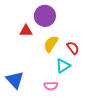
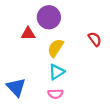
red semicircle: (73, 48) -> (95, 39), moved
cyan triangle: (63, 66) -> (57, 72), moved

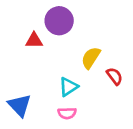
red semicircle: (95, 39) -> (115, 76), moved
yellow semicircle: (55, 48) -> (91, 58), moved

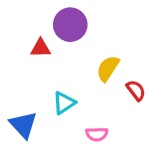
cyan triangle: (68, 87) -> (64, 103), moved
pink semicircle: (67, 113) -> (97, 134), moved

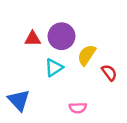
purple circle: (70, 25) -> (61, 36), moved
cyan triangle: (64, 103) -> (54, 68), moved

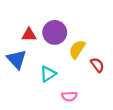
cyan triangle: (54, 68) -> (48, 74), moved
blue triangle: (19, 100) -> (17, 59), moved

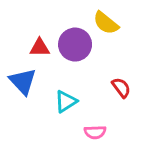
yellow semicircle: (77, 49) -> (106, 23), moved, turned -84
red semicircle: (97, 65) -> (121, 88), moved

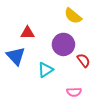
purple circle: (75, 45) -> (63, 44), moved
pink semicircle: (95, 132) -> (74, 92), moved

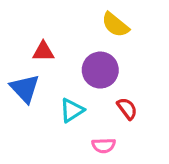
red semicircle: (84, 60) -> (127, 109), moved
pink semicircle: (74, 92) -> (104, 145), moved

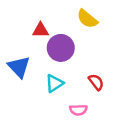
red triangle: (43, 52) -> (40, 30), moved
purple circle: (100, 70) -> (61, 48), moved

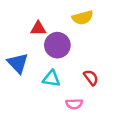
yellow semicircle: (87, 19) -> (83, 18), turned -54
cyan triangle: (54, 83) -> (51, 79), turned 42

